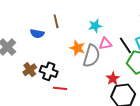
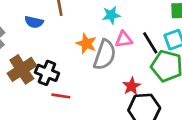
brown cross: (30, 70) -> (22, 69), size x1.5

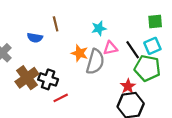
red star: (132, 86) -> (128, 86), moved
red line: (61, 96) -> (61, 98), turned -32

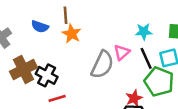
cyan star: (99, 28) -> (144, 32), moved
pink triangle: (110, 48) -> (122, 52), turned -40
orange star: (80, 53) -> (72, 34), moved

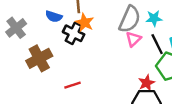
gray semicircle: (102, 65) -> (130, 19), moved
black cross: (47, 75) -> (74, 33), moved

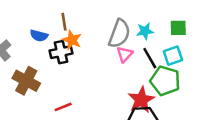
black cross: (74, 33) -> (61, 52), turned -35
brown cross: (39, 58) -> (26, 81), turned -30
red star: (146, 83) -> (141, 100), size x1.5

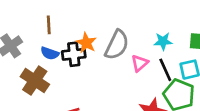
brown line: (64, 22) -> (49, 25), moved
gray semicircle: (119, 34) -> (117, 45), moved
blue semicircle: (39, 36) -> (50, 53), moved

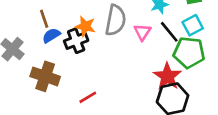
blue semicircle: (50, 53) -> (51, 35), moved, turned 144

